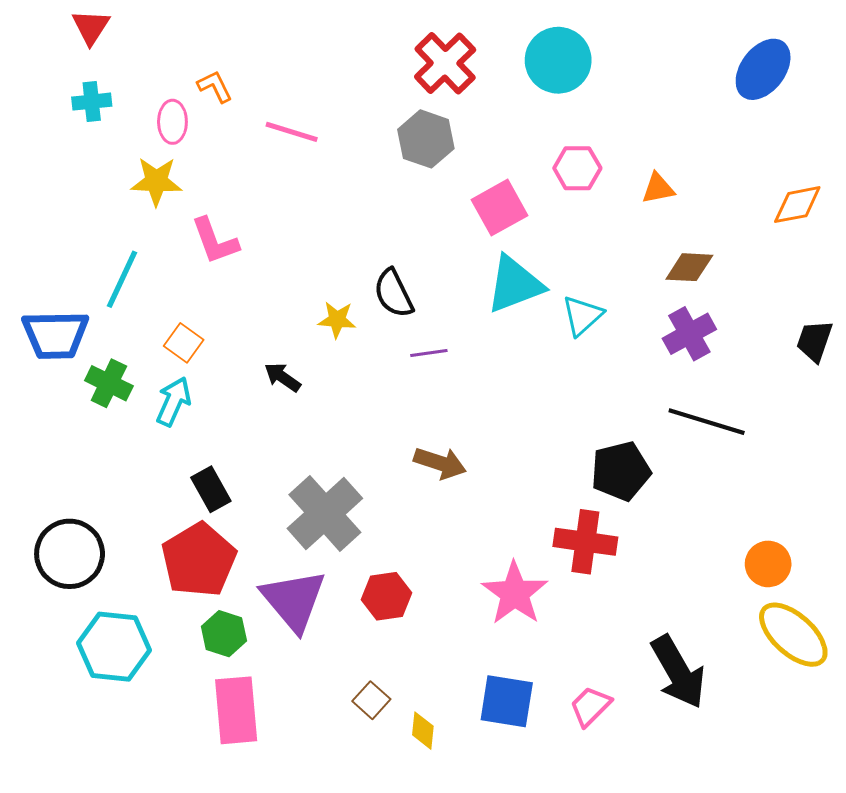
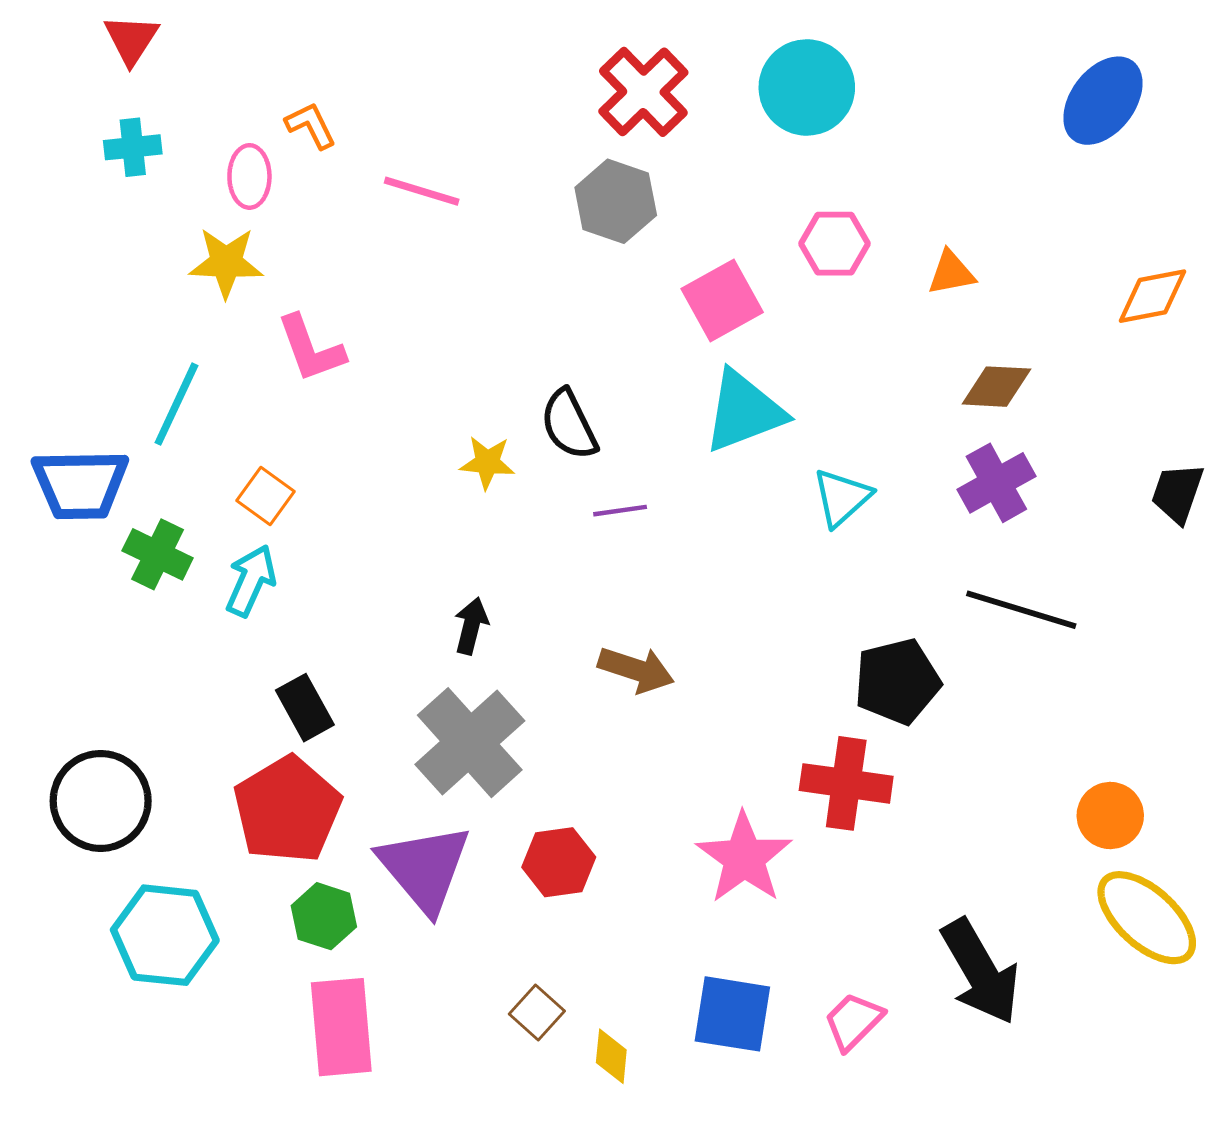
cyan triangle: (582, 316) -> (842, 497), moved
black arrow: (283, 377) -> (471, 626), moved, turned 69

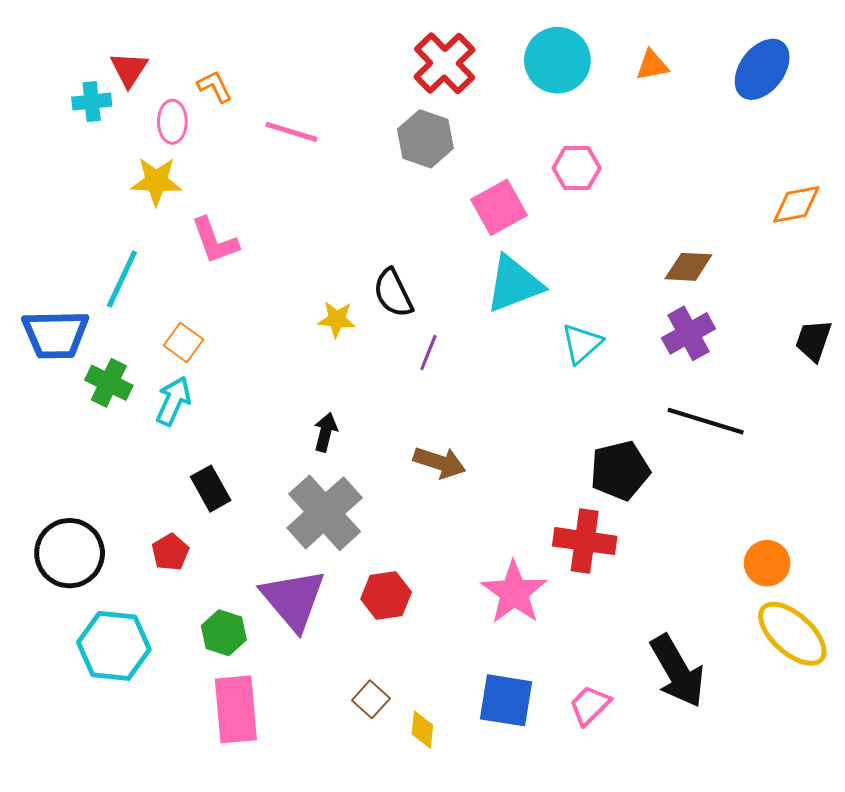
red triangle: (131, 39) -> (129, 69), moved
orange triangle: (951, 273) -> (652, 65), moved
purple line: (620, 511) -> (428, 353), turned -60
red pentagon: (287, 810) -> (170, 552), moved, size x0.5

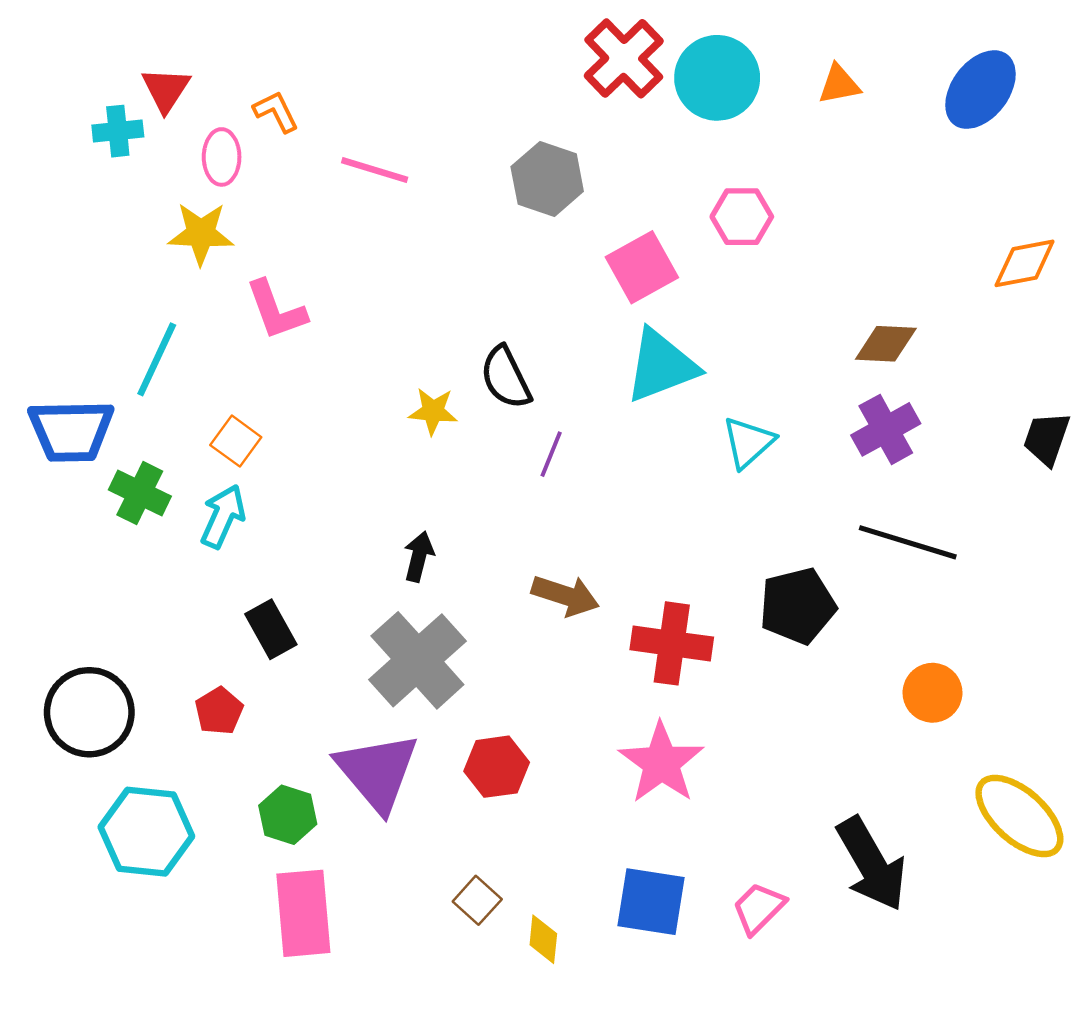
red cross: (445, 63) -> (624, 58), moved
red cross: (585, 541) -> (672, 643), moved
orange circle: (767, 563) -> (932, 693), moved

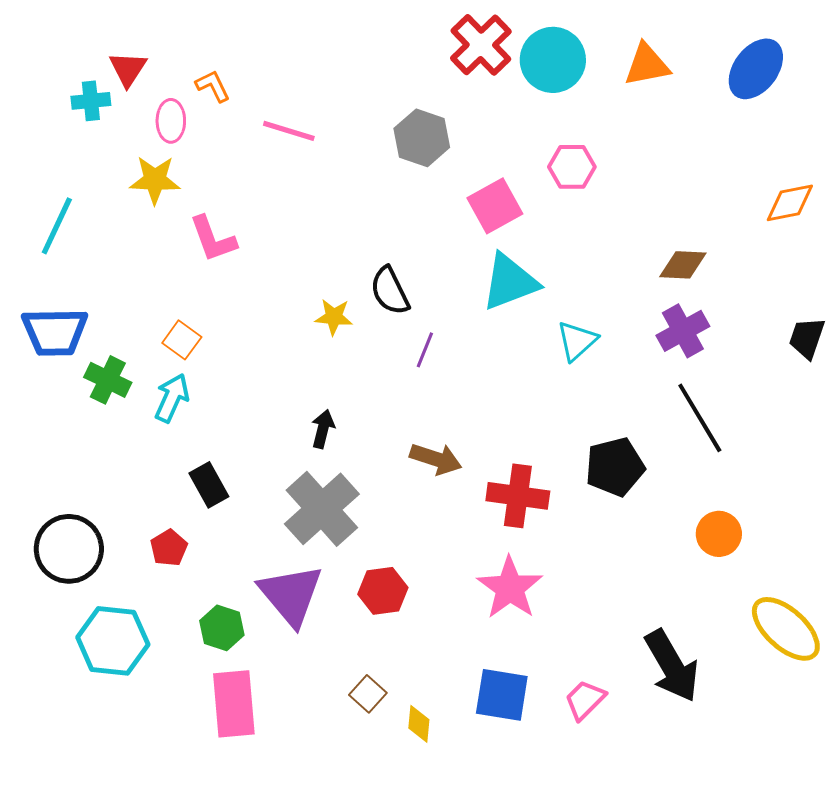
orange triangle: (839, 84) -> (647, 65), size x1.4
cyan line: (157, 359) -> (57, 226), moved
black line: (908, 542) -> (700, 418), turned 42

